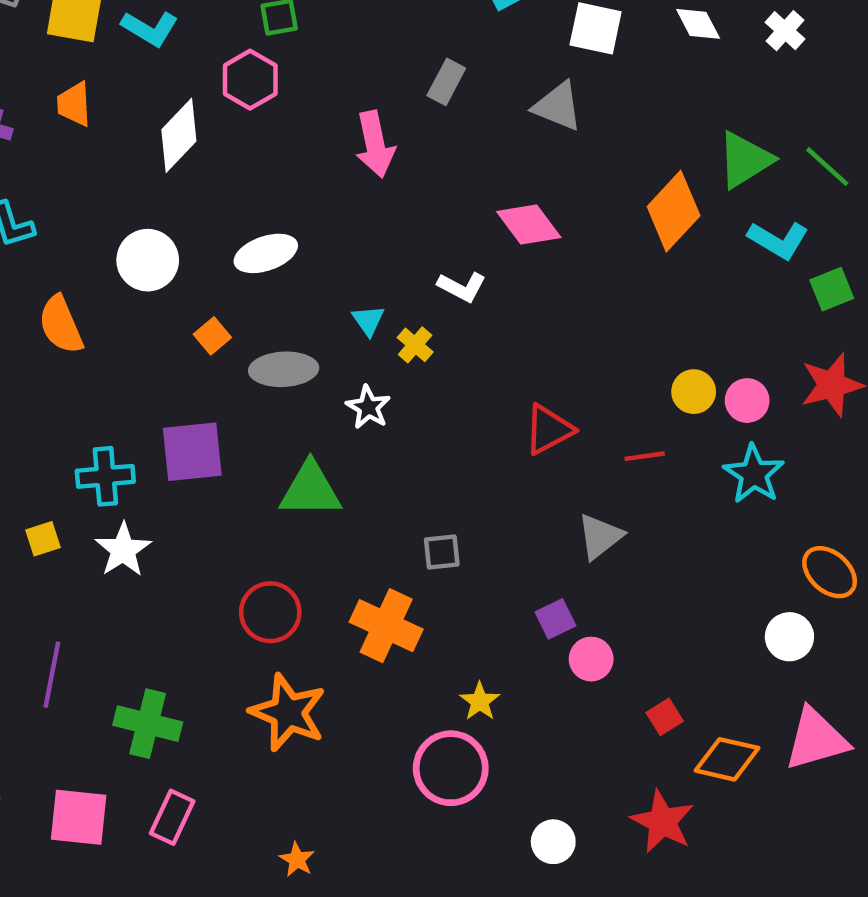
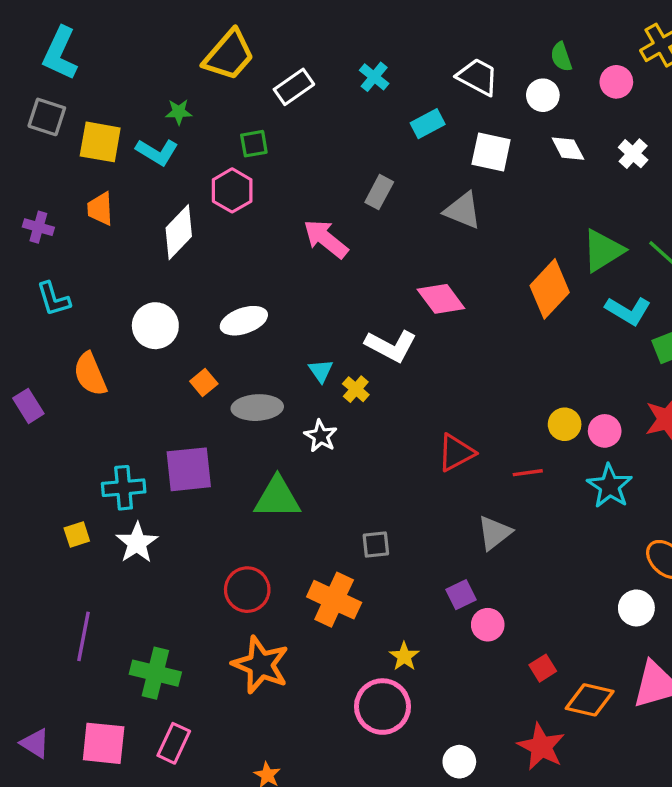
pink arrow: (375, 144) -> (326, 239), turned 141
white L-shape: (462, 287) -> (391, 346), size x1.4

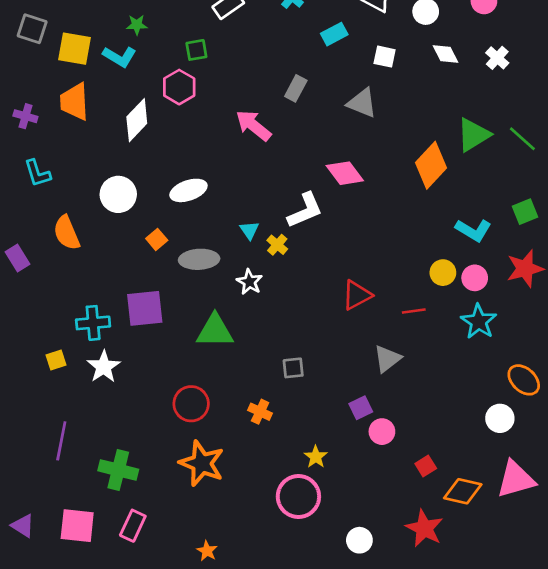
white square: (491, 152) -> (385, 57), size x0.7
orange trapezoid: (100, 209) -> (75, 102), size x1.4
cyan L-shape: (628, 311) -> (473, 230), moved
white L-shape: (391, 346) -> (305, 210), turned -51
orange cross: (334, 600) -> (260, 412), size x0.6

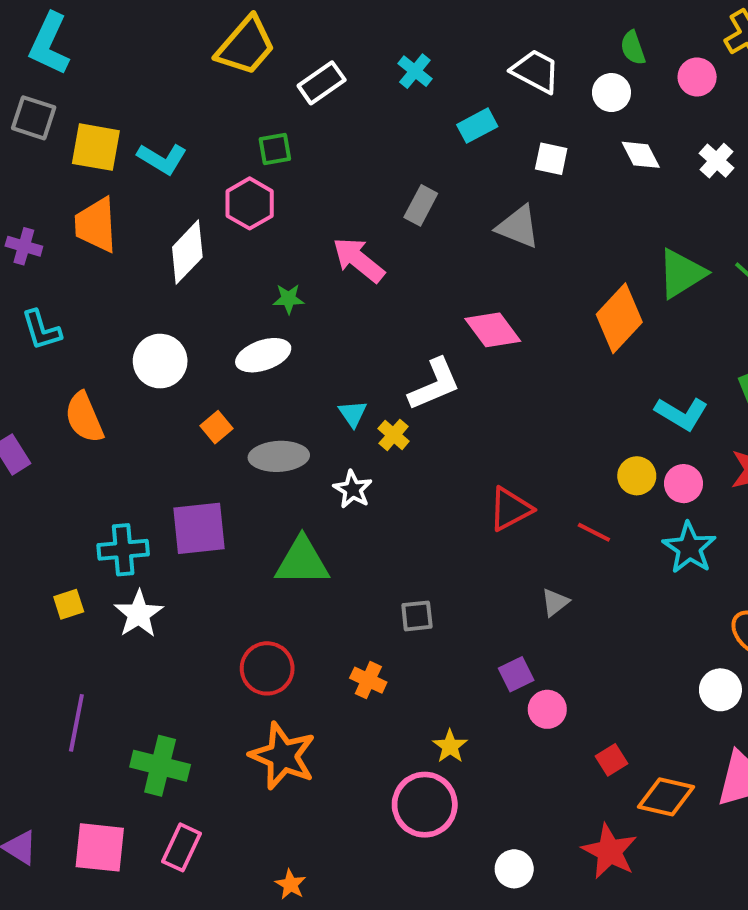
green star: (137, 25) -> (289, 299), moved
red line: (414, 311) -> (594, 532), turned 35
gray triangle: (387, 359) -> (555, 602), size x0.7

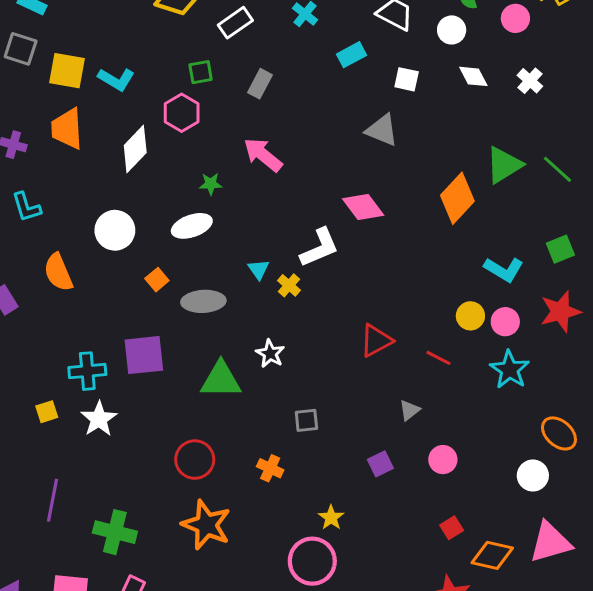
gray rectangle: (421, 205) -> (260, 84), moved
white star: (353, 489) -> (270, 354), moved
pink circle: (547, 709) -> (443, 460), moved

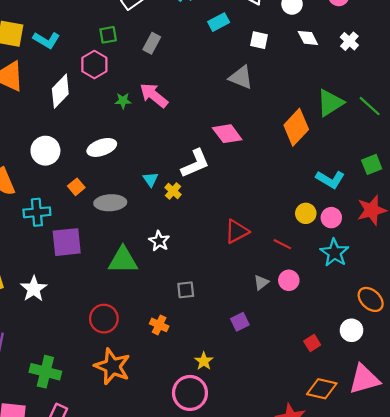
green star: (211, 184) -> (123, 101), moved
cyan cross: (87, 371) -> (37, 212), moved
pink circle: (443, 460) -> (289, 280), moved
red square: (452, 528) -> (312, 343), moved

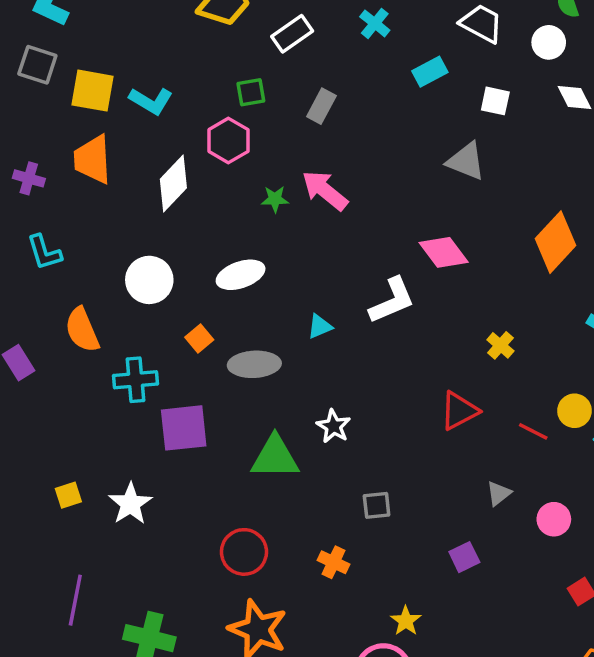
cyan triangle: (151, 179) -> (320, 326), turned 42
yellow cross: (173, 191) -> (500, 345), moved
yellow circle: (306, 213) -> (575, 411), moved
pink circle: (289, 280) -> (554, 519), moved

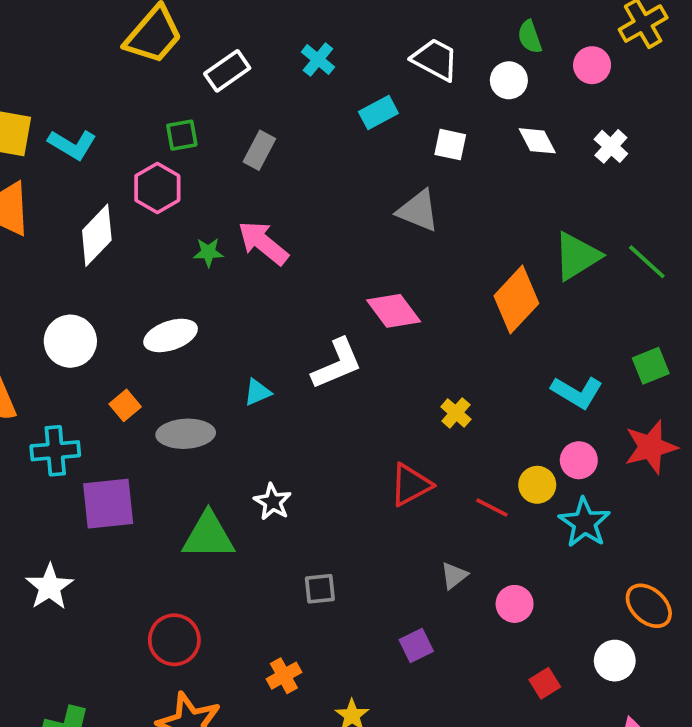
orange cross: (333, 562) -> (284, 676), moved, turned 36

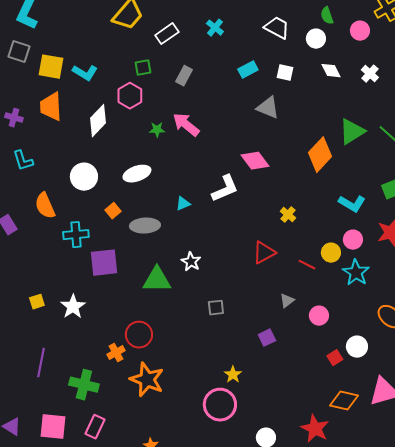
cyan rectangle: (378, 112) -> (248, 70), moved
white circle: (615, 661) -> (357, 347), moved
orange cross: (284, 676) -> (116, 353), moved

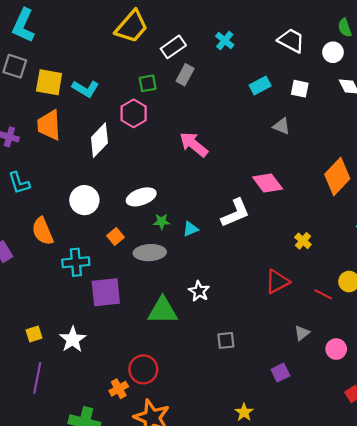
gray rectangle: (184, 76) -> (185, 75), moved
gray triangle: (268, 108) -> (282, 126), size x0.7
green star: (157, 130) -> (162, 222), moved
purple line: (41, 363) -> (37, 378), moved

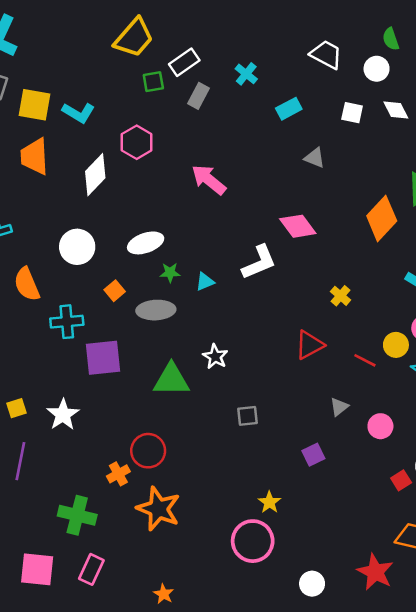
cyan cross: (225, 40) -> (246, 74), moved
green square: (148, 83) -> (153, 82), moved
white square: (300, 89) -> (352, 113), moved

